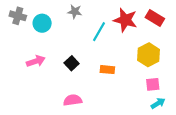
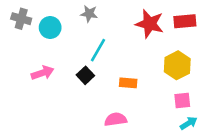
red rectangle: (155, 18) -> (185, 21), turned -36
cyan line: (99, 32) -> (98, 50), moved
pink semicircle: (73, 100) -> (116, 119), moved

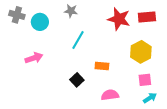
black square: (85, 75) -> (77, 80), moved
pink semicircle: (116, 119) -> (110, 95), moved

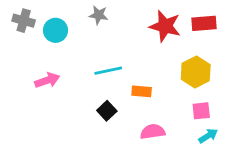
cyan line: (78, 40) -> (108, 71), moved, turned 48

